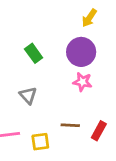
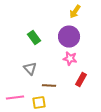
brown line: (70, 125) -> (49, 86), moved
red rectangle: (99, 131) -> (81, 80), moved

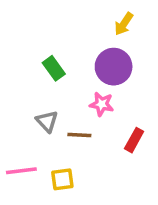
pink star: (70, 59) -> (102, 104), moved
brown line: (49, 86) -> (79, 135), moved

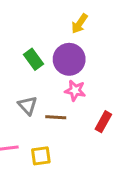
yellow arrow: (124, 24) -> (80, 24), moved
purple circle: (114, 67) -> (69, 59), moved

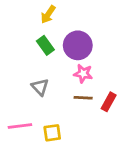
yellow arrow: (80, 24) -> (48, 14), moved
brown line: (56, 117) -> (83, 98), moved

